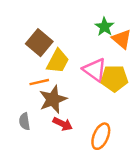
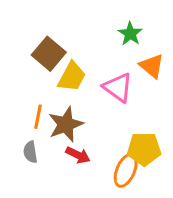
orange triangle: (122, 39) -> (152, 66), moved
yellow pentagon: (114, 78) -> (144, 149), moved
orange line: (39, 82) -> (38, 117), moved, turned -66

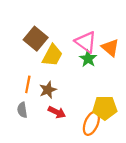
green star: (130, 34) -> (88, 59), moved
pink triangle: (118, 87) -> (86, 42), moved
brown star: (66, 124) -> (48, 90), size x0.7

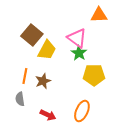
orange triangle: (110, 48) -> (99, 15), moved, turned -42
yellow pentagon: (105, 108) -> (94, 75), moved
red arrow: (57, 112) -> (48, 115), moved

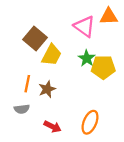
pink triangle: (77, 38) -> (85, 26), moved
yellow pentagon: (94, 75) -> (103, 67), moved
gray semicircle: (20, 99) -> (22, 109), turned -88

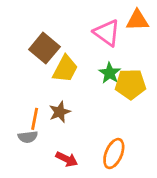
orange line: (27, 84) -> (35, 119), moved

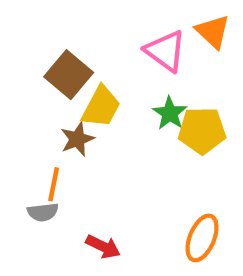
orange triangle: (137, 20) -> (213, 32), turned 45
brown star: (60, 112) -> (77, 139), moved
orange ellipse: (114, 154) -> (202, 238), moved

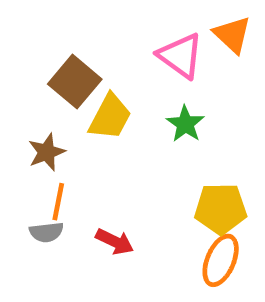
yellow pentagon: (202, 130) -> (221, 209), moved
brown star: (77, 139) -> (46, 152), moved
red arrow: (103, 247) -> (115, 242), moved

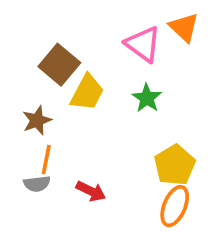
yellow pentagon: (221, 209) -> (175, 165), turned -30

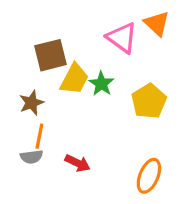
brown square: (59, 65) -> (51, 55), turned 36
green star: (147, 98) -> (101, 84), moved
yellow pentagon: (175, 165) -> (149, 101), moved

